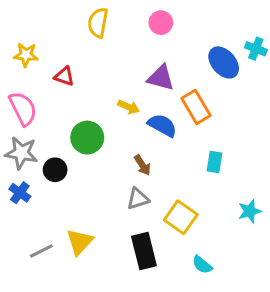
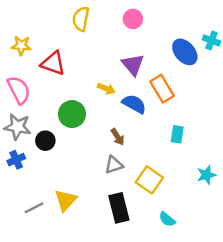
red triangle: (64, 76) -> (53, 63), size x1.5
purple triangle: (161, 78) -> (133, 65), turned 35
blue cross: (20, 193) -> (16, 160), turned 30

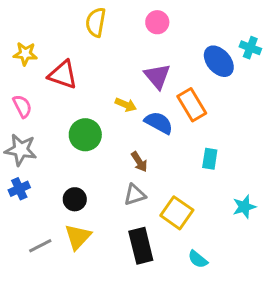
pink semicircle: (19, 90) -> (22, 106), size x0.7
black circle: (45, 141) -> (75, 199), moved

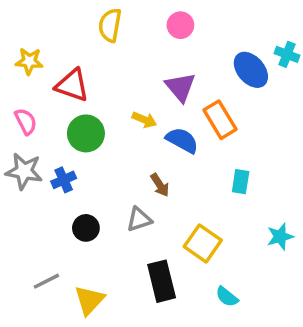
green circle: (85, 135) -> (86, 133), moved
blue cross: (19, 189) -> (64, 180), moved
gray triangle: (135, 195) -> (139, 219), moved
yellow triangle: (78, 237) -> (89, 300), moved

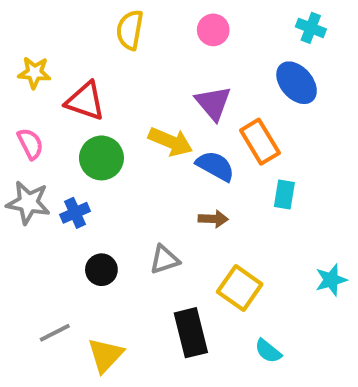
cyan cross: (287, 54) -> (311, 28), moved
yellow arrow: (144, 120) -> (171, 142), size x1.5
cyan rectangle: (241, 182) -> (284, 195), moved
brown arrow: (160, 185) -> (213, 219), moved, turned -55

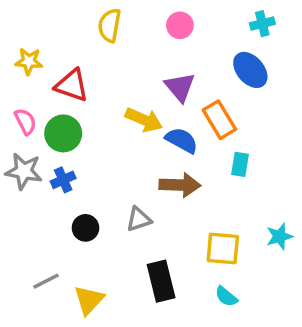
cyan cross: (311, 28) -> (262, 24), turned -35
green circle: (101, 158) -> (63, 133), moved
brown arrow: (213, 219) -> (180, 185), size x1.6
yellow square: (240, 288) -> (223, 248), moved, turned -30

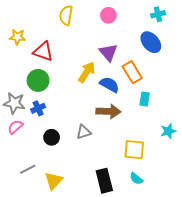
yellow arrow: (144, 120) -> (87, 72), turned -80
pink semicircle: (25, 121) -> (15, 127), moved, turned -105
cyan star: (279, 236) -> (168, 131), moved
black rectangle: (161, 281) -> (104, 181), moved

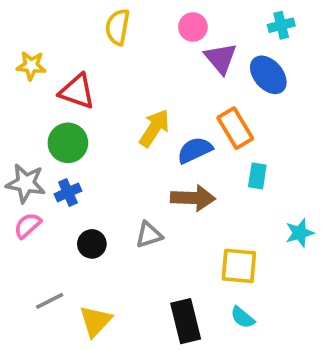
purple triangle: (108, 52) -> (221, 58), moved
blue semicircle: (109, 85) -> (195, 150), turned -54

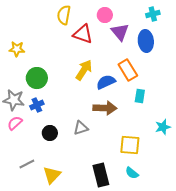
yellow star: (31, 66) -> (17, 49), moved
blue ellipse: (268, 75) -> (146, 41), turned 35
red triangle: (77, 91) -> (83, 34), moved

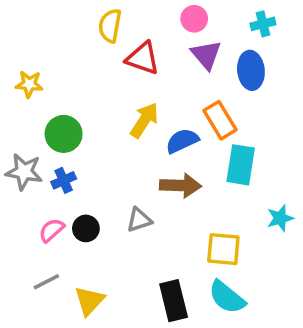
pink circle: (105, 15) -> (194, 19), moved
cyan rectangle: (140, 96) -> (241, 165), size x1.6
pink semicircle: (15, 123) -> (52, 230), moved
cyan semicircle: (132, 173) -> (227, 297), size x1.6

